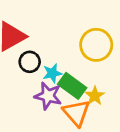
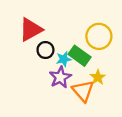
green rectangle: (72, 86) -> (80, 56), moved
purple star: (48, 96) -> (60, 77), turned 30

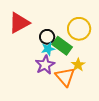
black circle: (45, 50) -> (47, 37), moved

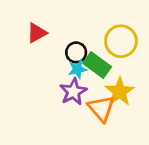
red triangle: (19, 23) -> (37, 33), size x0.7
yellow star: (78, 65) -> (120, 92), size x1.5

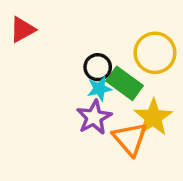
red triangle: (37, 33) -> (23, 30), moved

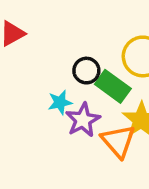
cyan star: (99, 89) -> (60, 102), moved

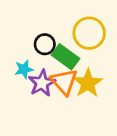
orange triangle: (118, 141) -> (64, 82), moved

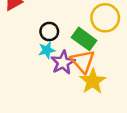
black circle: (45, 44) -> (49, 31), moved
yellow star: (88, 83) -> (93, 81), moved

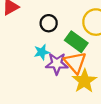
black circle: (49, 31) -> (49, 23), moved
purple star: (63, 63) -> (57, 64), turned 30

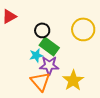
green rectangle: (76, 42) -> (49, 46), moved
orange triangle: (75, 62) -> (40, 81), moved

